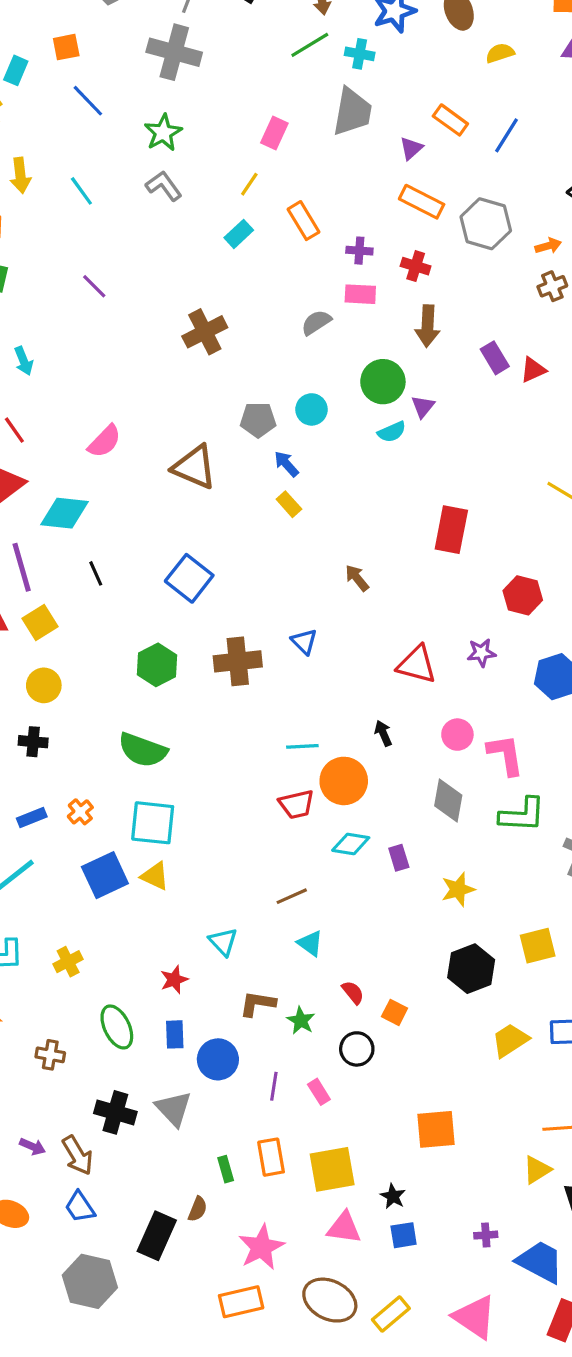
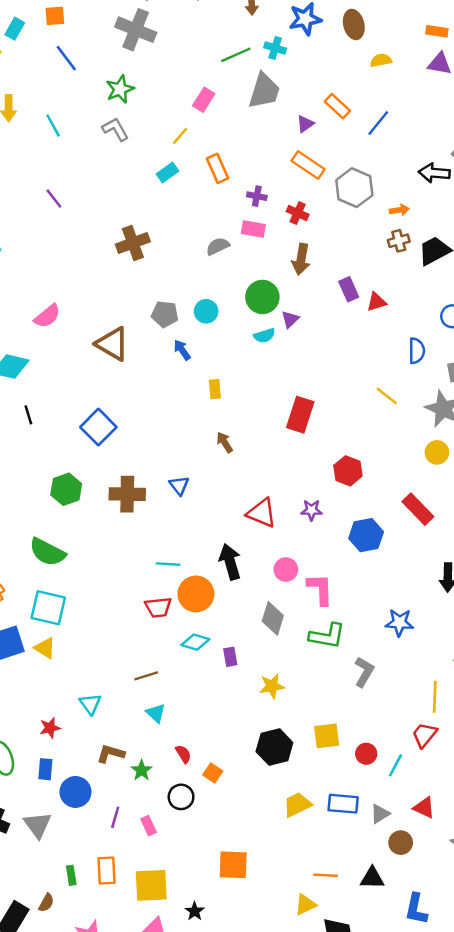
green line: (310, 45) -> (236, 55), moved
yellow rectangle: (289, 504) -> (215, 389), moved, turned 30
black arrow: (383, 733) -> (230, 562), size x1.8

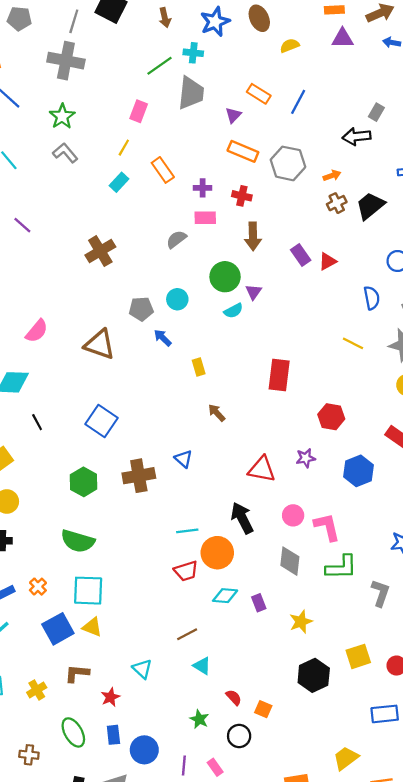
brown L-shape: (111, 754) -> (77, 673), moved
yellow trapezoid: (297, 805) -> (346, 758), moved

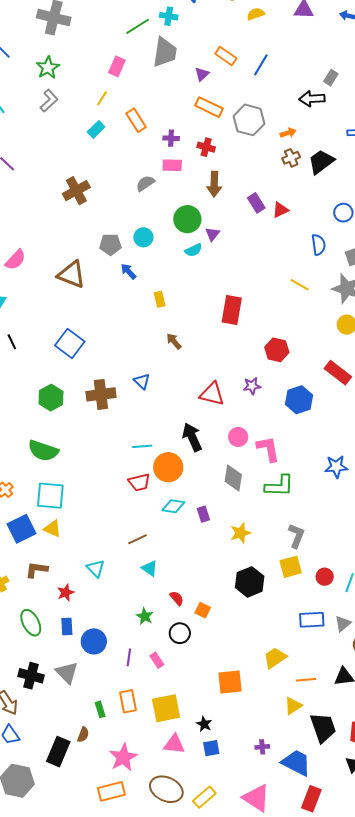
gray L-shape: (65, 153) -> (49, 101), turned 85
gray L-shape: (380, 593) -> (296, 536), moved

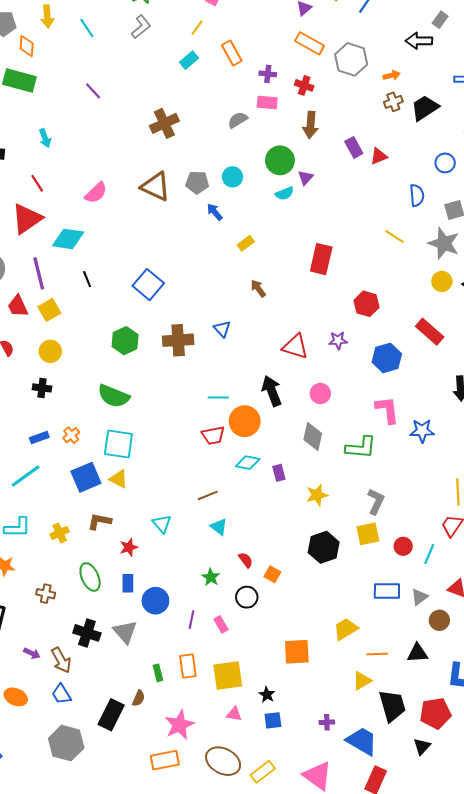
brown triangle: (72, 275) -> (156, 186), moved
yellow rectangle: (160, 299) -> (246, 243), turned 63
pink L-shape: (268, 449) -> (387, 410), moved
pink triangle: (174, 744) -> (234, 714), size x0.7

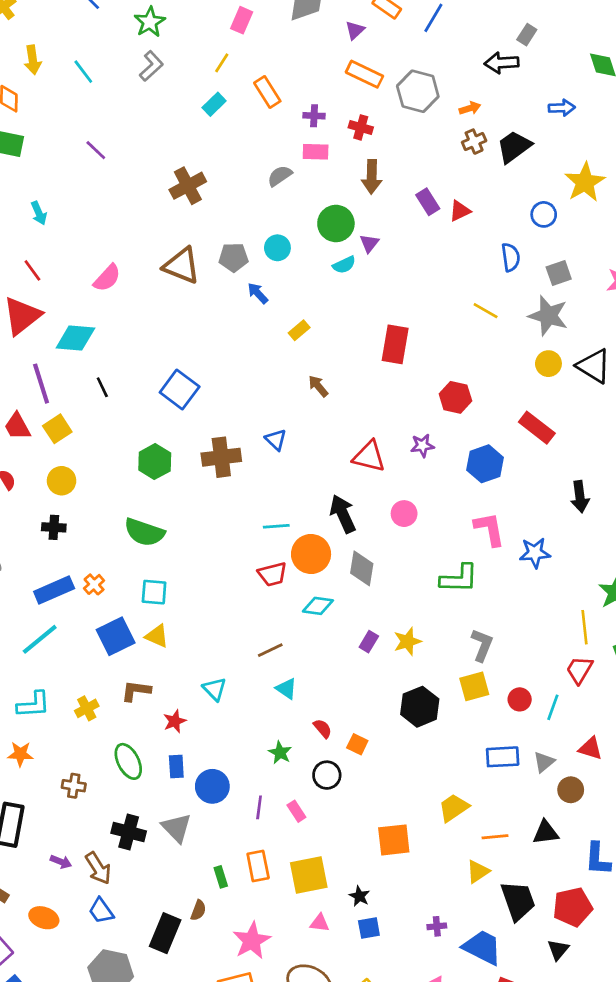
gray diamond: (313, 437) -> (362, 568), moved
blue rectangle: (39, 438) -> (54, 590), size x1.6
cyan square: (118, 444) -> (154, 592), size x0.7
purple rectangle: (279, 473) -> (369, 642), moved, turned 49

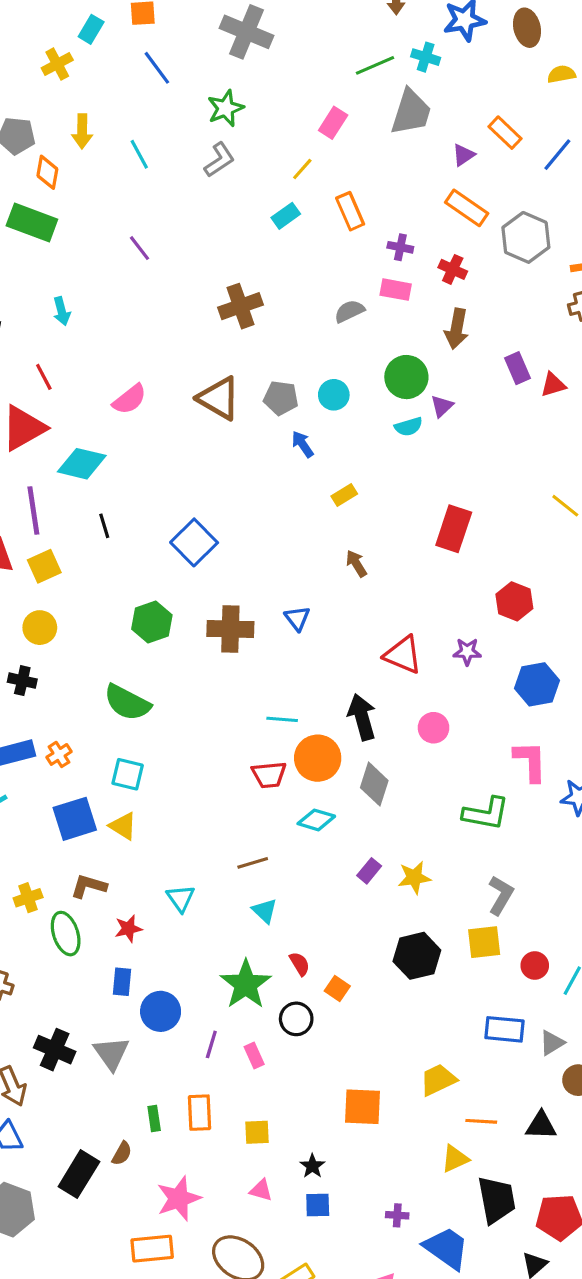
green star: (280, 753) -> (246, 984), size x1.8
green ellipse: (128, 761) -> (66, 934), moved
yellow square: (309, 875) -> (257, 1132), size x0.6

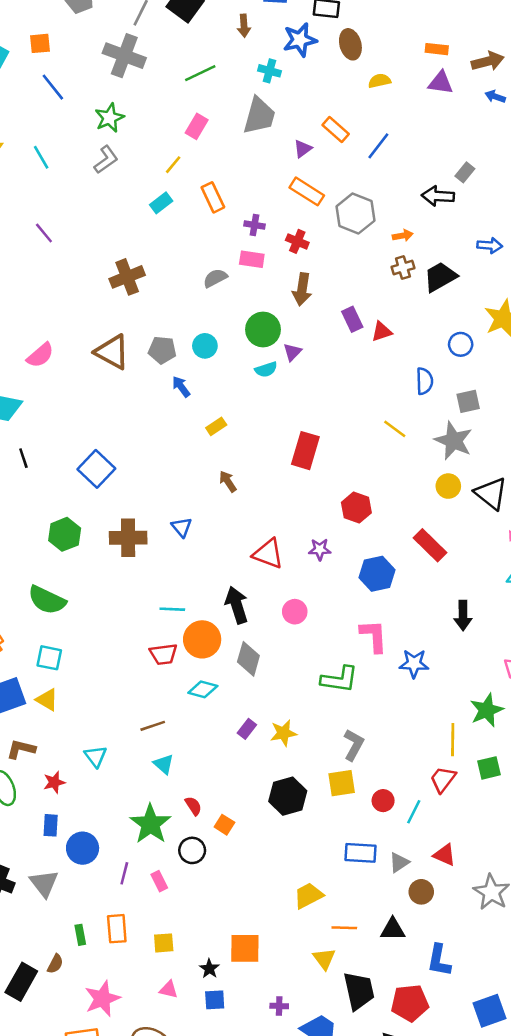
green line: (375, 65) -> (200, 73), moved
orange square: (363, 1107) -> (245, 948), moved
yellow triangle: (455, 1159) -> (324, 959), turned -40

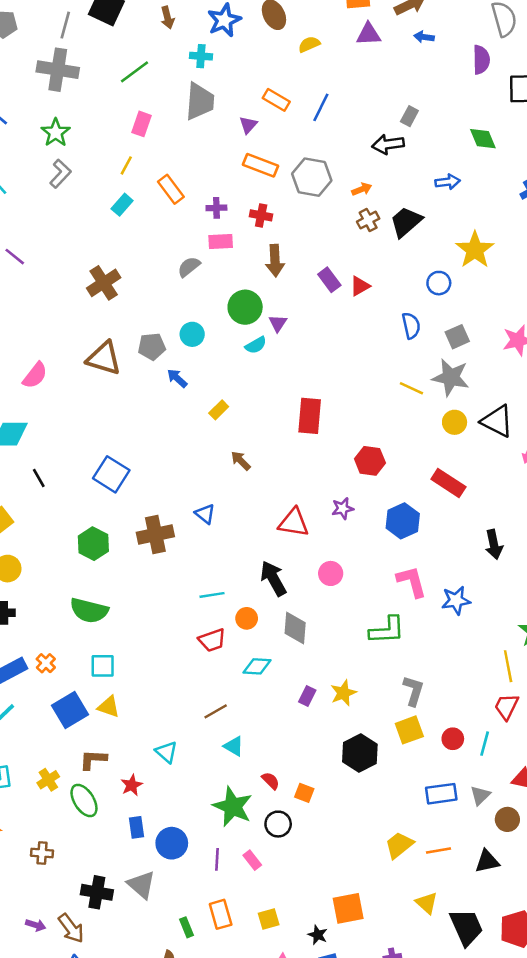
yellow line: (395, 429) -> (411, 388), moved
orange circle: (202, 639) -> (247, 618), size x0.6
orange line: (344, 928) -> (438, 850), moved

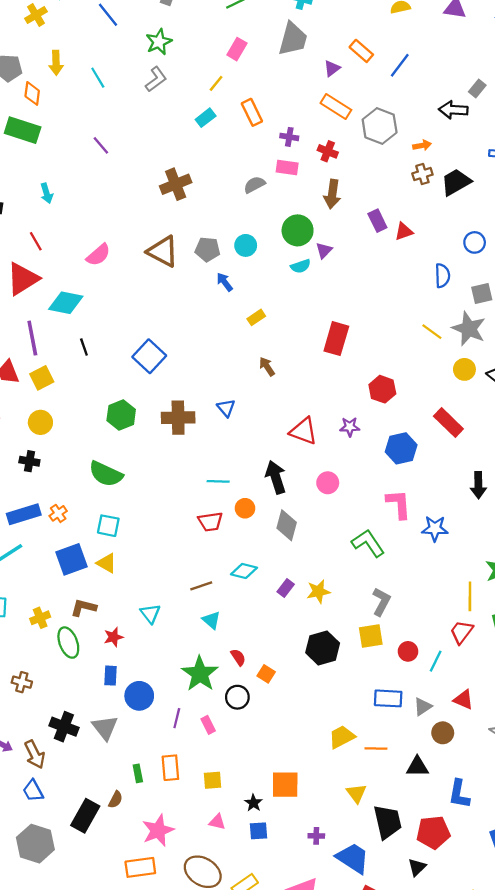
green L-shape: (387, 630) -> (368, 543), turned -132
cyan diamond: (257, 666) -> (244, 571), moved

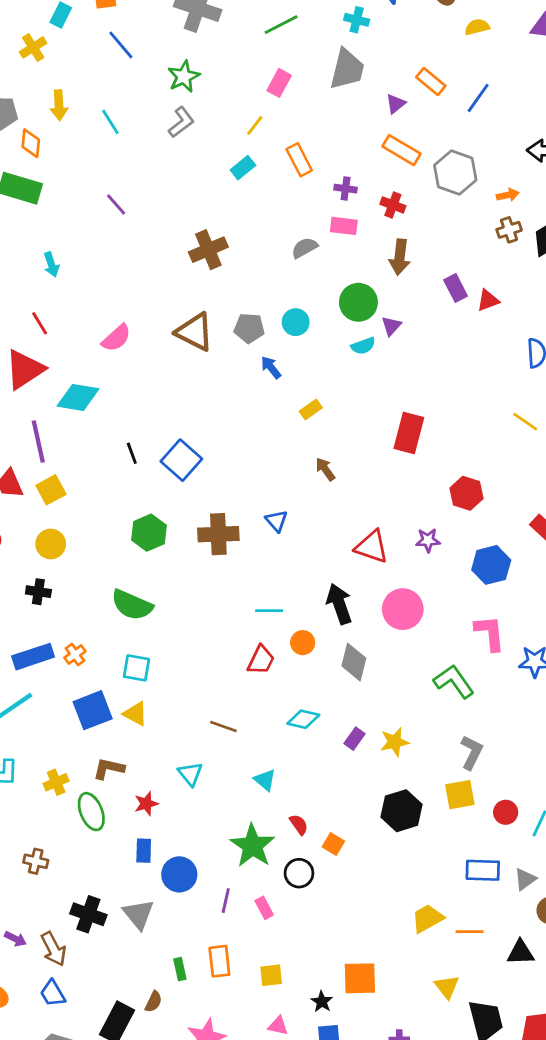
black line: (84, 347) -> (132, 453), moved
pink circle: (328, 483) -> (403, 609), size x1.5
red trapezoid: (210, 522) -> (261, 660), turned -55
brown line: (201, 586) -> (223, 726), moved, turned 40

